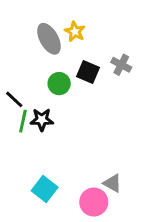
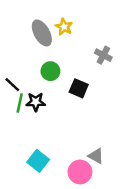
black square: (88, 72) -> (79, 88), moved

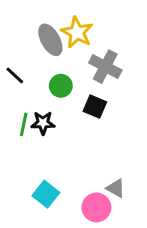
yellow star: (64, 27) -> (77, 32), size x1.5
gray cross: (103, 55) -> (105, 67), moved, size x1.5
black line: (12, 85) -> (15, 75), moved

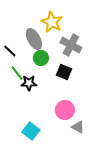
gray ellipse: (50, 40) -> (34, 39), moved
green line: (24, 124) -> (17, 73), moved, turned -49
pink circle: (96, 207) -> (65, 110), moved

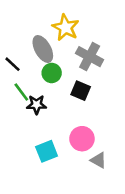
cyan square: (31, 131) -> (47, 151), moved, turned 30

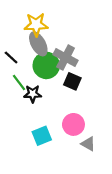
yellow star: (66, 28) -> (36, 25), moved, turned -30
gray cross: (90, 57) -> (66, 57), moved
green circle: (52, 73) -> (46, 65), size x1.5

